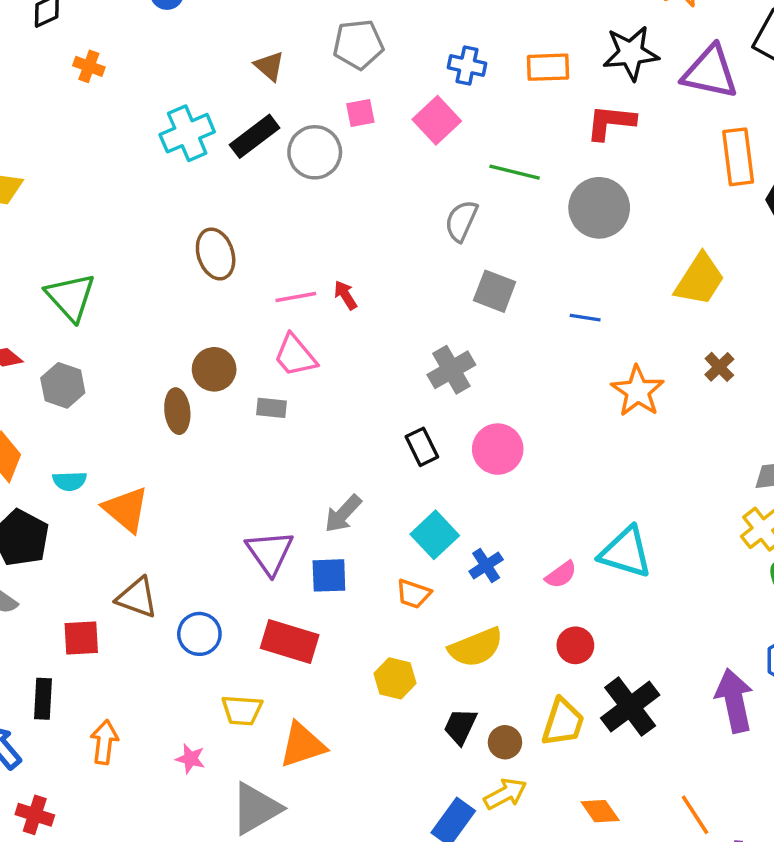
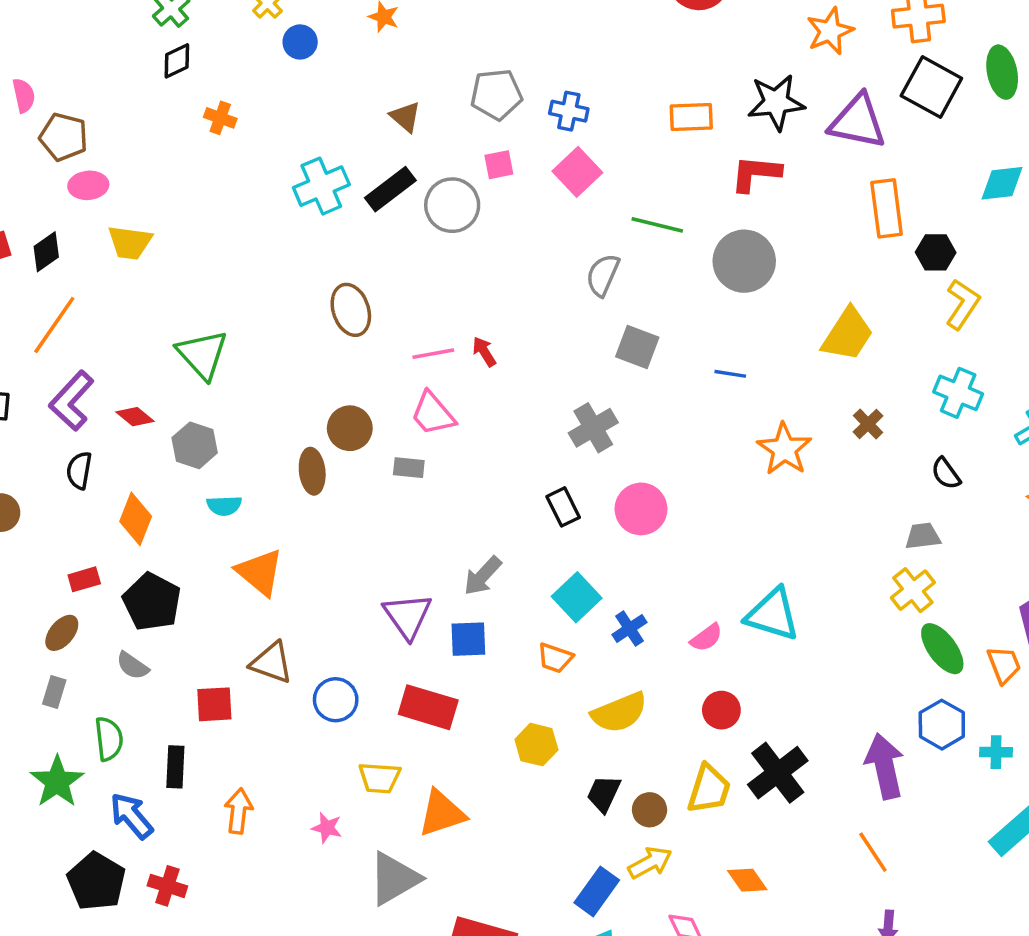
blue cross: (467, 65) -> (569, 111), moved
cyan semicircle: (70, 481) -> (224, 506), moved
orange line: (695, 815) -> (873, 852), moved

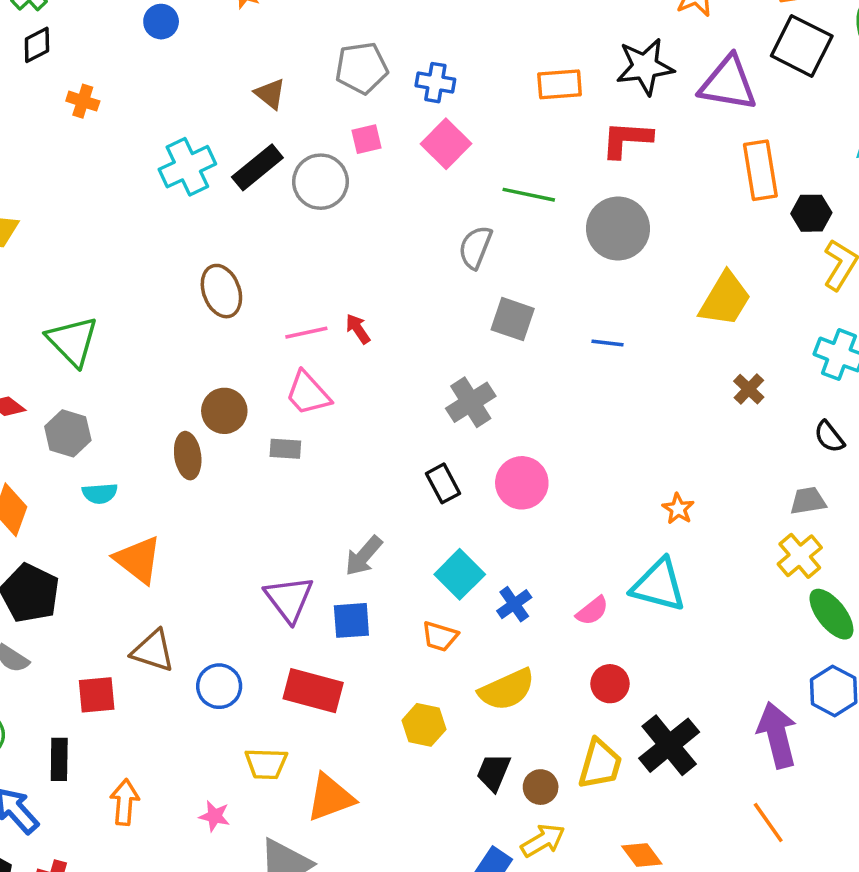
orange star: (784, 449) -> (678, 509), moved, size x0.6

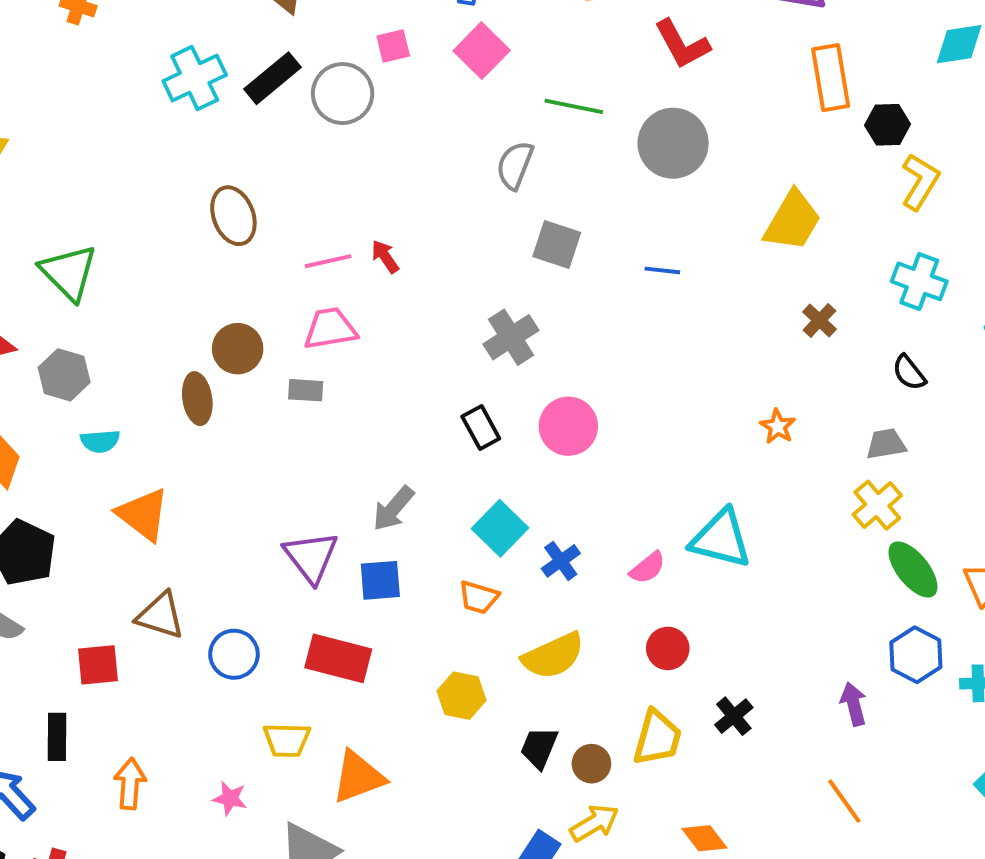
red L-shape: (627, 139) -> (682, 44), turned -122
pink trapezoid: (308, 393) -> (330, 329), turned 123
orange star: (678, 509) -> (778, 426), moved
purple arrow: (777, 735) -> (854, 704), size x0.6
black cross: (669, 745) -> (734, 716), size x0.6

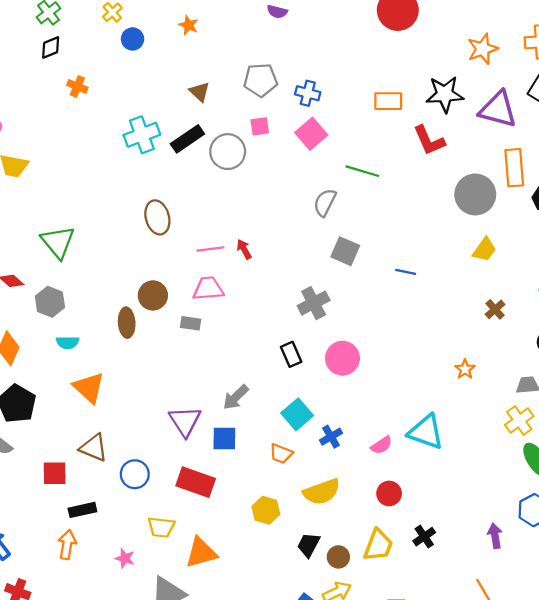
gray circle: (673, 143) -> (475, 194), moved
yellow trapezoid: (792, 221) -> (484, 250), size x0.7
black rectangle: (57, 737) -> (82, 510), moved, turned 72

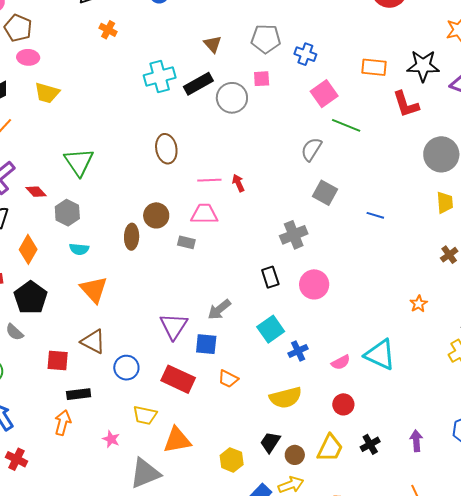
pink square: (311, 134) -> (324, 94), moved
yellow trapezoid: (484, 250) -> (445, 203), turned -45
orange trapezoid: (281, 454) -> (228, 379), moved
yellow hexagon: (266, 510) -> (232, 460), moved
purple arrow: (495, 536) -> (416, 441), moved

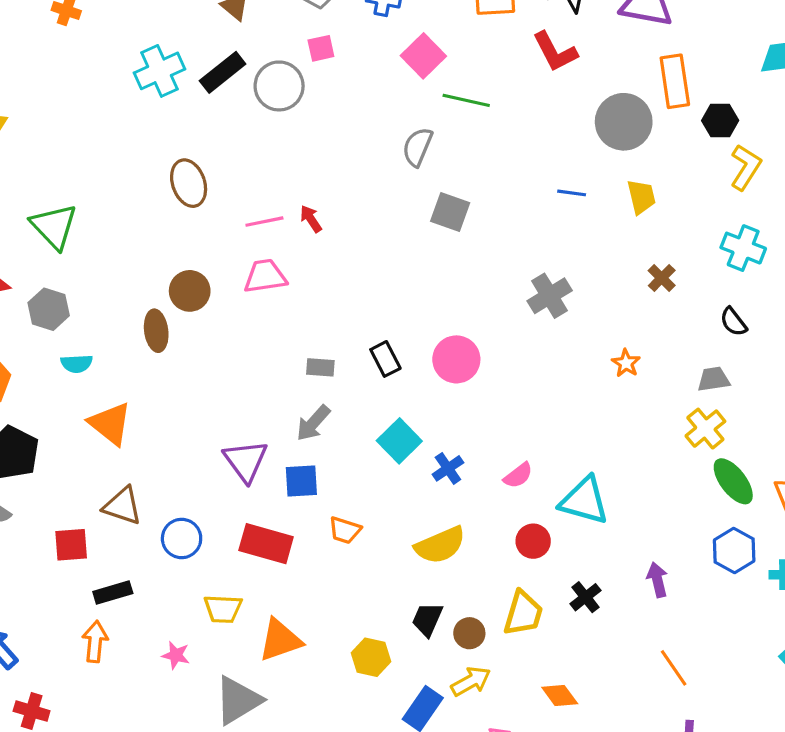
blue line: (375, 215) -> (572, 193), moved
gray cross: (294, 235) -> (550, 296), moved
gray rectangle: (186, 242) -> (320, 367), moved
cyan triangle: (380, 355) -> (584, 501), moved

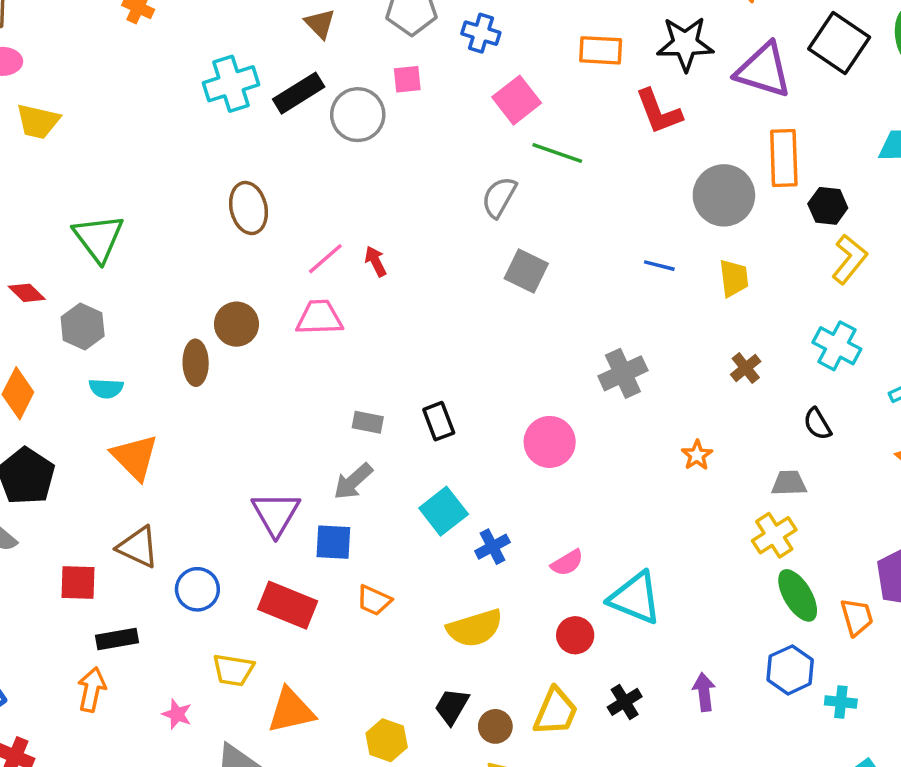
pink line: (264, 222) -> (325, 259), turned -36
pink circle: (456, 359) -> (550, 442), moved

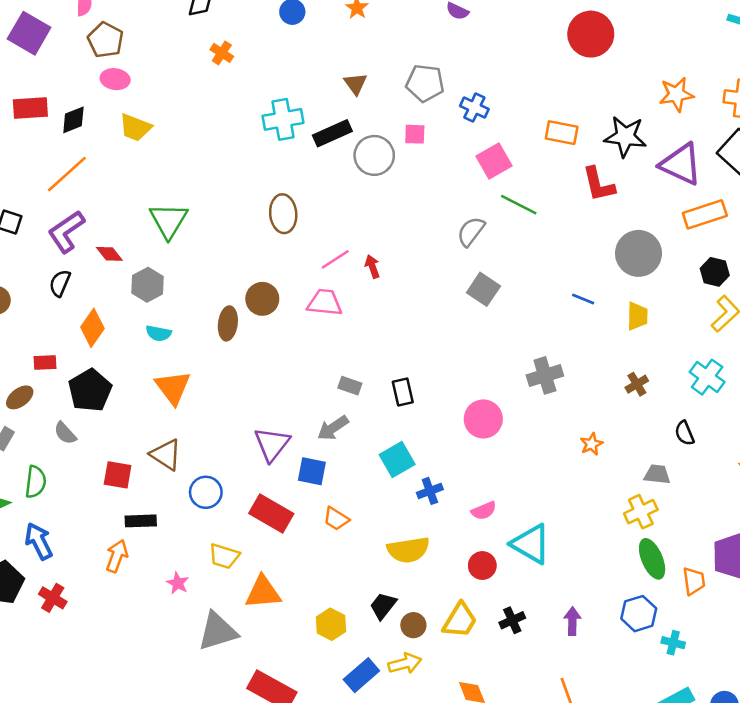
orange rectangle: (784, 158) -> (705, 214), moved, turned 66

